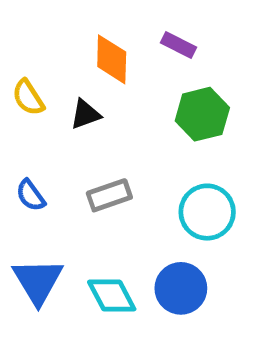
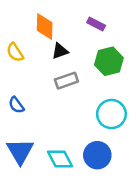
orange diamond: (112, 59) -> (45, 27), moved
black triangle: (85, 114) -> (60, 51), moved
gray rectangle: (109, 195) -> (66, 81), moved

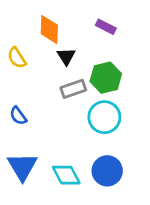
black triangle: (60, 51) -> (66, 56), turned -42
green hexagon: (109, 61) -> (106, 78), moved
cyan circle: (111, 114) -> (104, 117), moved

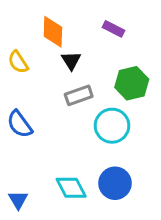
green hexagon: (106, 78) -> (132, 83), moved
blue semicircle: (18, 116) -> (20, 124), size x1.4
blue triangle: (22, 167) -> (18, 200), moved, size x0.6

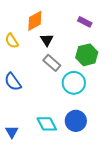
purple rectangle: (113, 29) -> (85, 22), moved
orange diamond: (53, 32) -> (35, 21), turned 60
gray rectangle: (79, 95) -> (52, 63), turned 60

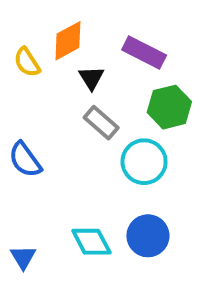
purple rectangle: (85, 22) -> (144, 52), moved, size x1.5
yellow semicircle: (12, 41) -> (27, 62), moved

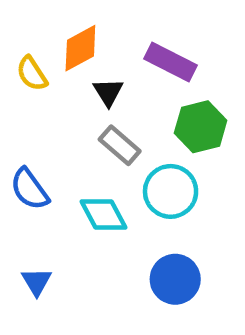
cyan diamond: (91, 242) -> (104, 215), moved
blue triangle: (23, 257) -> (37, 282), moved

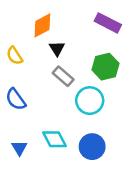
purple rectangle: (171, 62) -> (108, 23), moved
yellow semicircle: (32, 74) -> (15, 56), moved
cyan diamond: (104, 215) -> (55, 139), moved

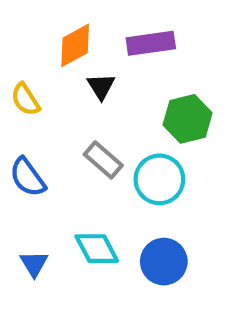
purple rectangle: (108, 23) -> (151, 43), moved, turned -35
gray rectangle: (63, 76) -> (103, 160), moved

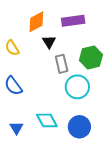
gray rectangle: (103, 160) -> (62, 64), moved, turned 36

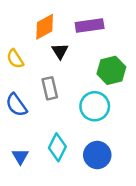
gray rectangle: (62, 64) -> (50, 88), moved
cyan diamond: (47, 120) -> (57, 147), turned 55

